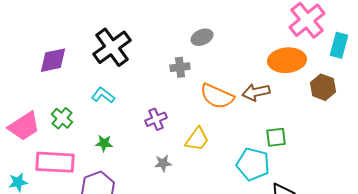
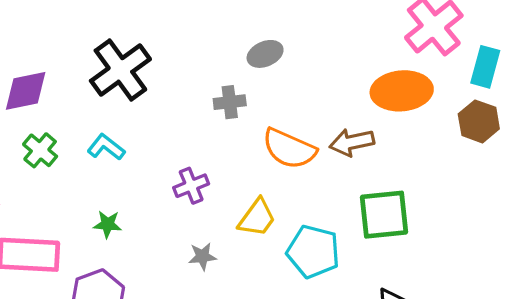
brown hexagon: (323, 87) -> (479, 121), moved
green cross: (62, 118) -> (40, 150), moved
green square: (276, 137) -> (384, 215), size x1.6
cyan pentagon: (253, 164) -> (313, 252), moved

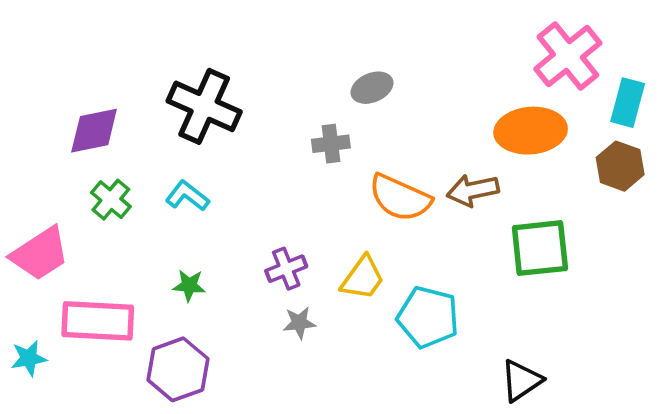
black cross: (120, 70) -> (204, 106), turned -30
purple cross: (191, 186) -> (286, 269), moved
green square: (384, 215) -> (540, 248), moved

